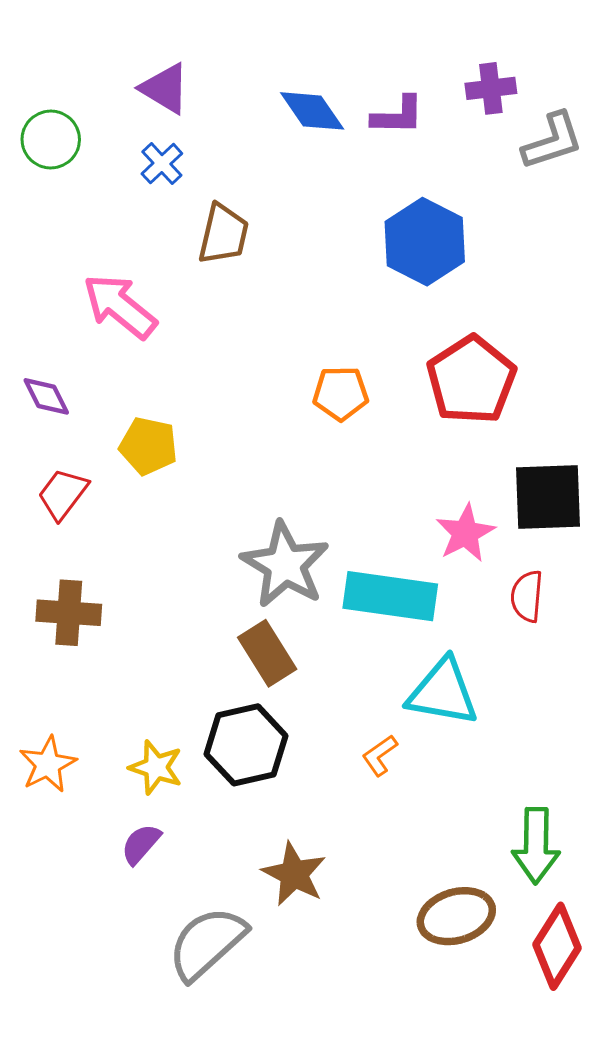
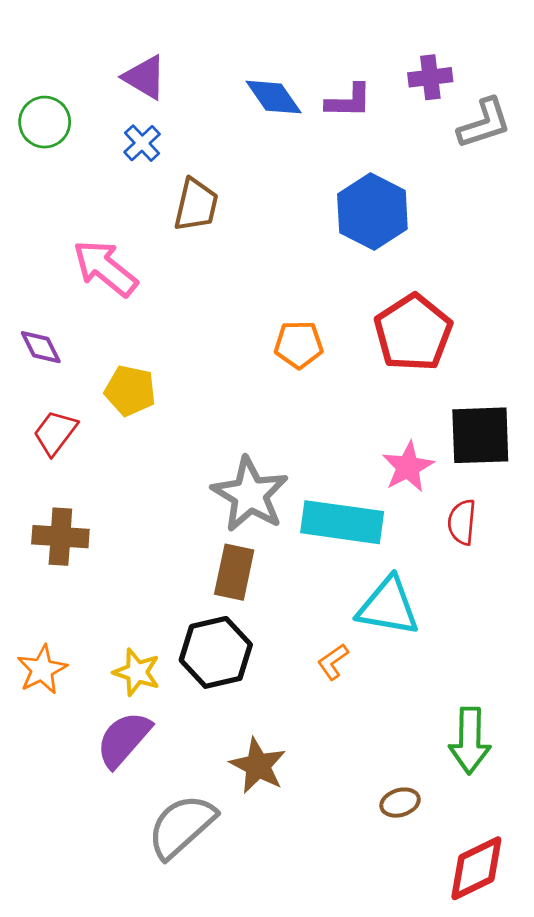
brown rectangle: (267, 653) -> (234, 572), turned 44
purple semicircle: (141, 844) -> (124, 739), size x1.6
brown ellipse: (456, 916) -> (400, 803), size x0.6
red diamond: (557, 946) -> (476, 868), moved, turned 32

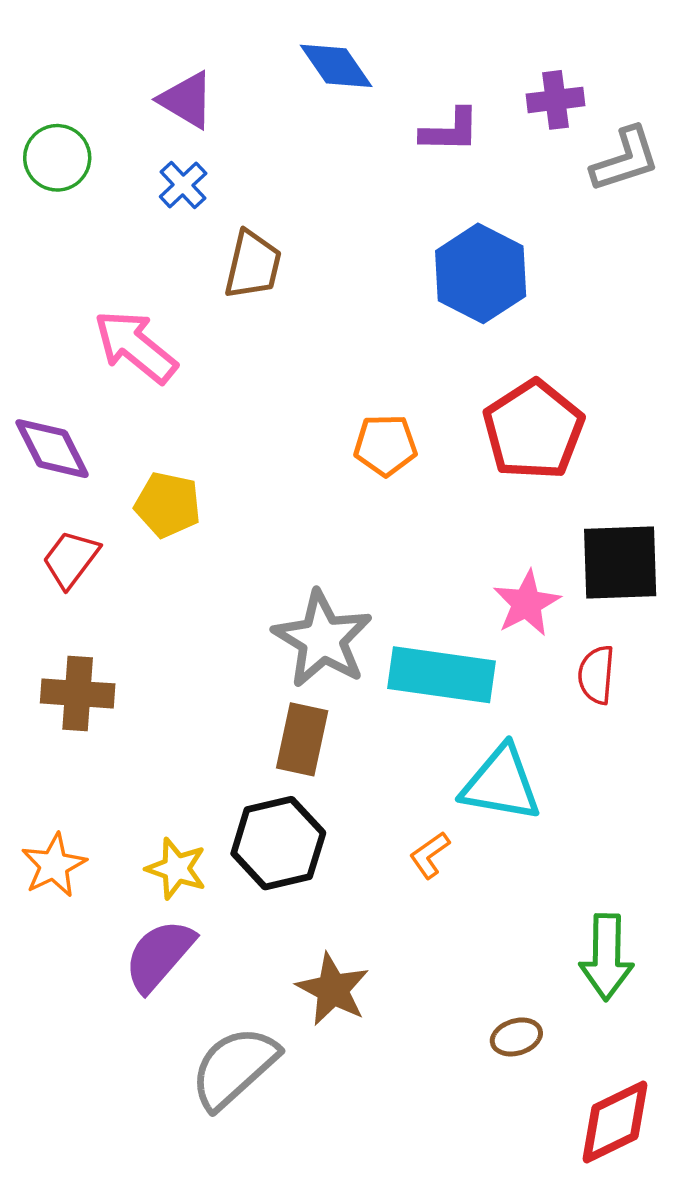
blue diamond: (274, 97) -> (336, 66), moved
purple diamond: (41, 347) -> (52, 449), size x1.4

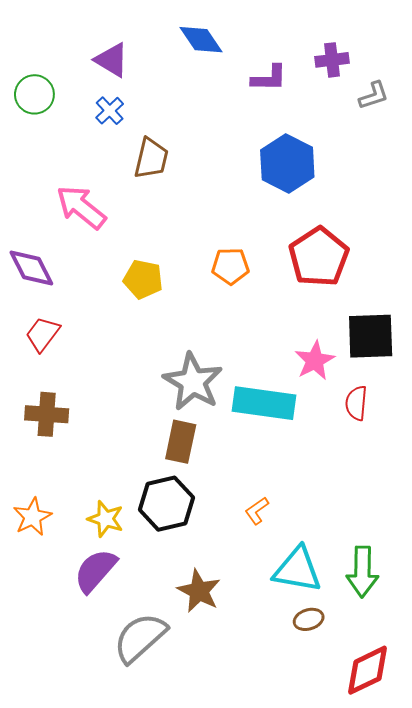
gray L-shape: (625, 159) -> (374, 95), size x0.7
yellow pentagon: (168, 505) -> (143, 279), moved
cyan triangle: (501, 784) -> (297, 570), moved

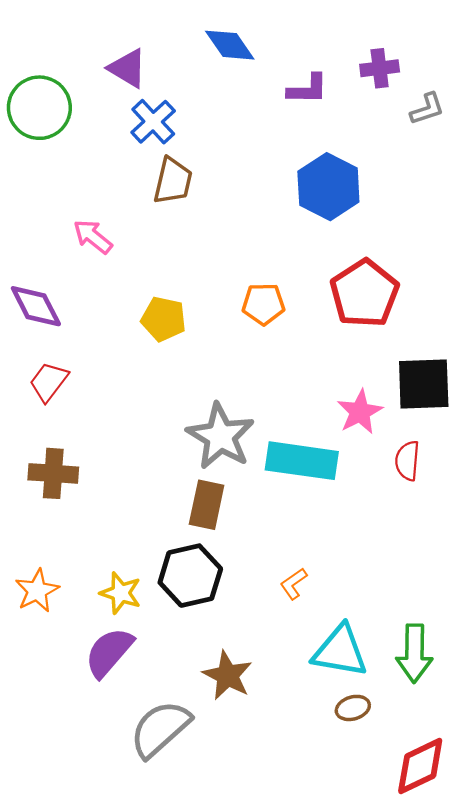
green circle: (34, 94) -> (39, 108), size x1.4
blue cross: (110, 111) -> (153, 122), moved, size x1.4
pink arrow: (81, 207) -> (93, 237), size x0.7

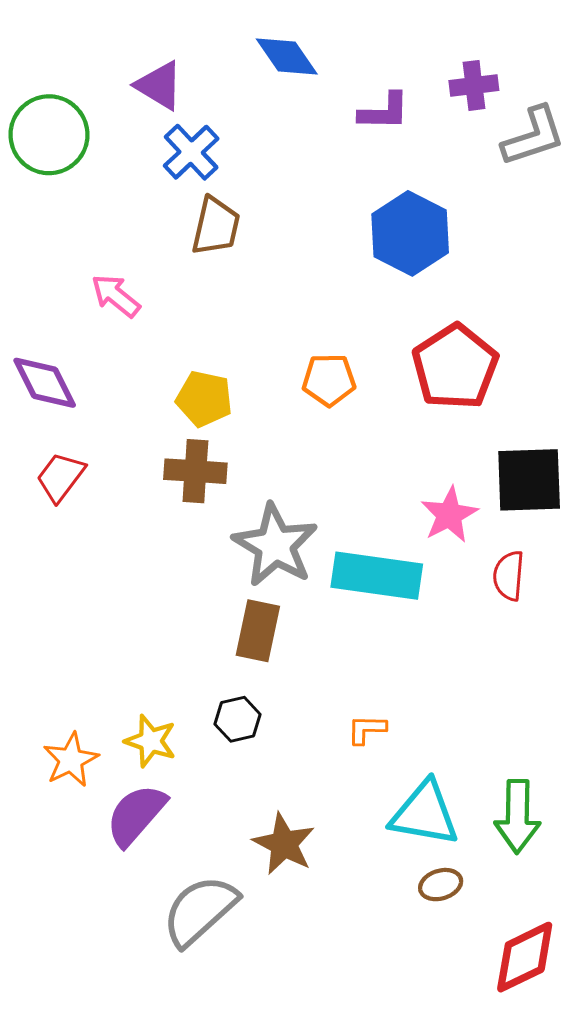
gray L-shape: (427, 109) -> (533, 136), size x1.5
brown cross: (53, 473) -> (195, 471), moved
black hexagon: (190, 576) -> (238, 719), size x0.6
orange L-shape: (294, 584) -> (367, 729), turned 36
orange star: (37, 591) -> (71, 760), moved

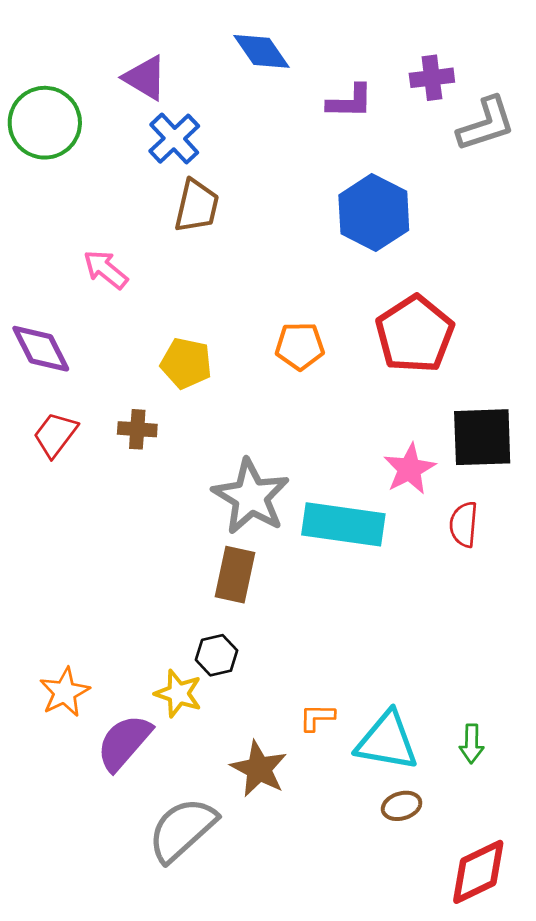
brown cross: (195, 471) -> (137, 429), moved, size x0.7
orange L-shape: (367, 729) -> (317, 717), moved
yellow star: (151, 741) -> (178, 694), moved
green arrow: (517, 816) -> (472, 744), size x0.6

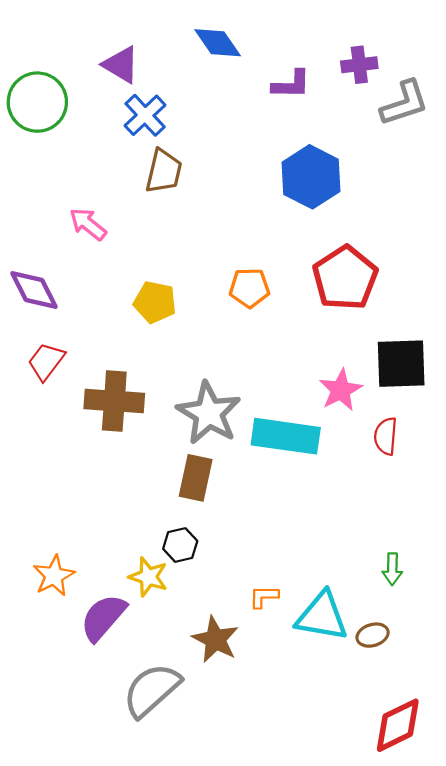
brown cross: (137, 429) -> (114, 401), moved, size x1.8
green arrow: (472, 744) -> (392, 569), moved
brown ellipse: (402, 806) -> (373, 635), moved

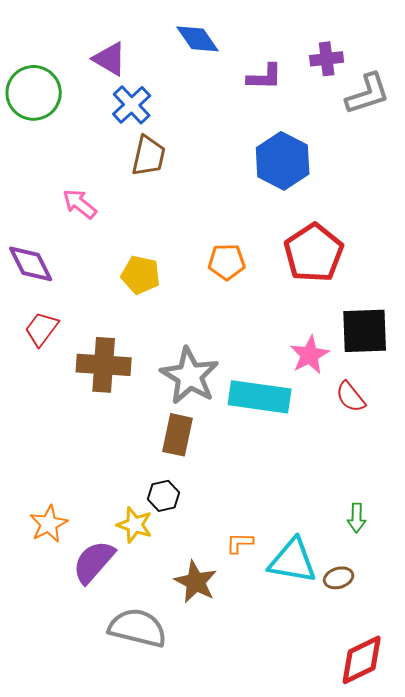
red semicircle: (386, 436) -> (351, 397), turned -44
gray semicircle: (152, 690) -> (138, 628), turned 56

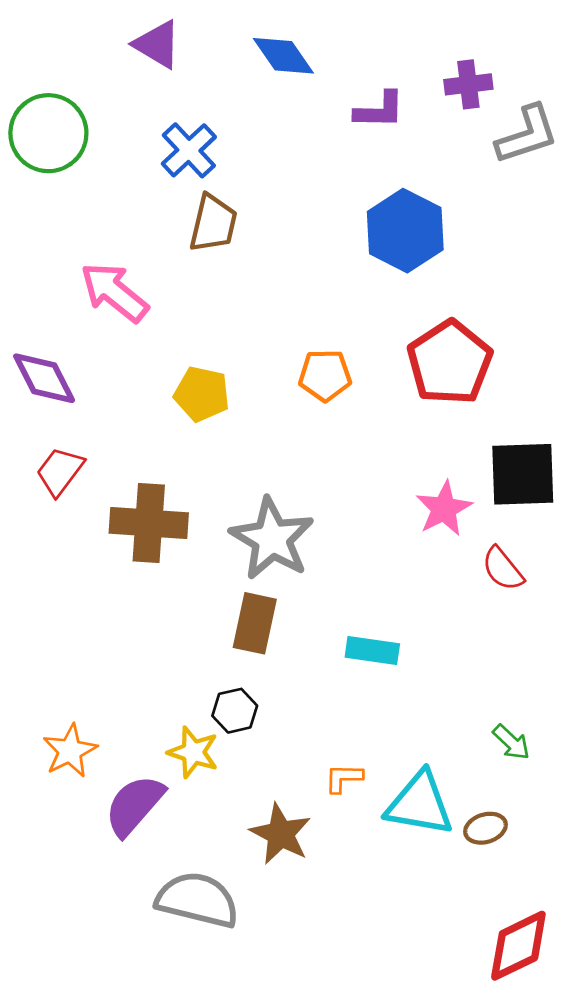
purple triangle: (110, 59) -> (157, 44), moved
pink arrow: (80, 204) -> (114, 292), size x1.4
cyan rectangle: (260, 397) -> (372, 651), moved, size x0.6
green arrow: (357, 518) -> (511, 742), turned -48

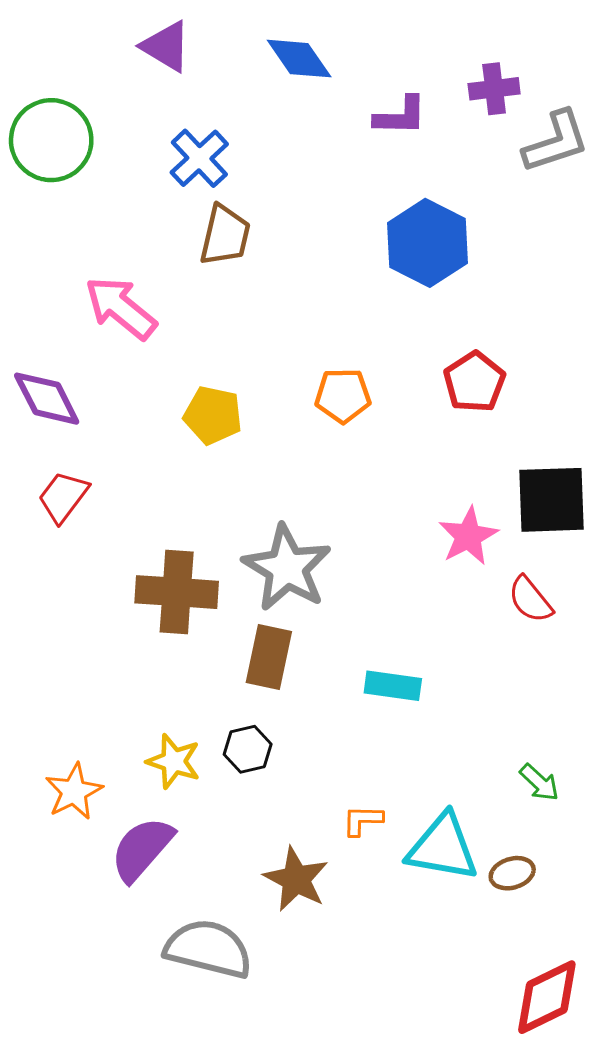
red pentagon: (450, 362) -> (474, 382), size x0.7
brown cross: (149, 523) -> (177, 592), moved
yellow star: (193, 752) -> (174, 761), moved

